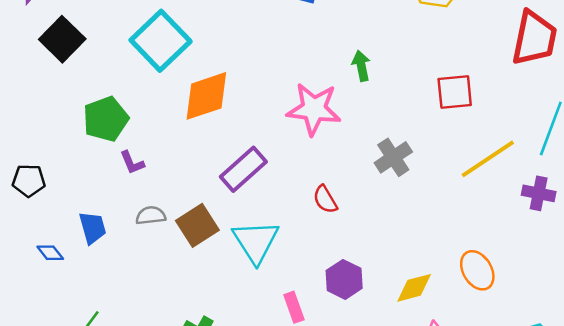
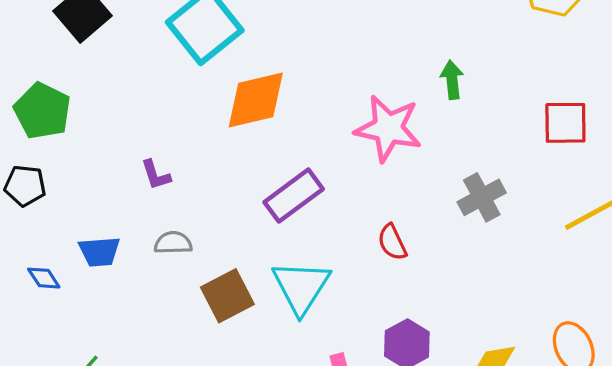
green pentagon: (106, 119) -> (42, 111), moved, turned -30
brown square: (197, 225) -> (227, 296), moved
blue trapezoid: (93, 228) -> (99, 252), turned 96

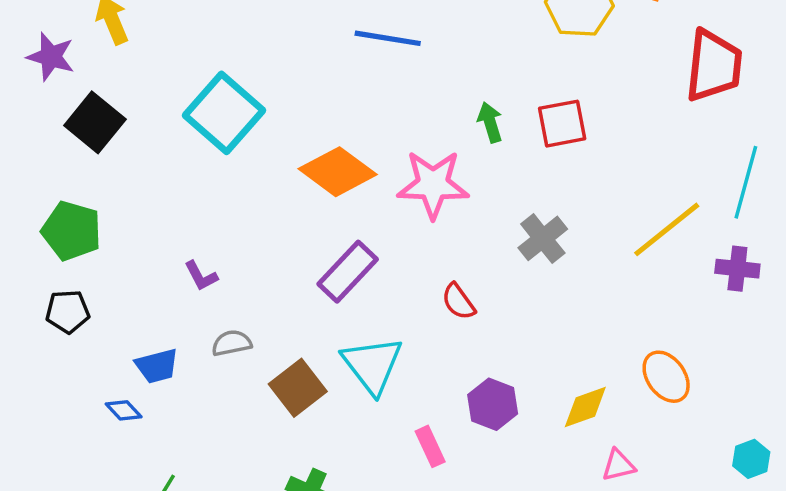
orange diamond: (256, 100) -> (338, 172), moved, turned 60
red square: (565, 123) -> (562, 124), moved
blue diamond: (44, 278) -> (124, 410), moved

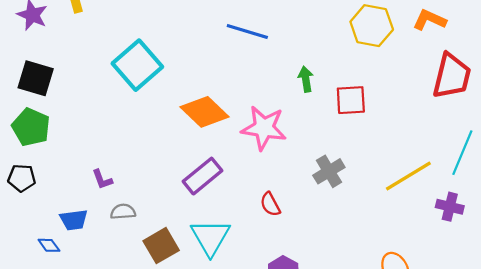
black square: (95, 122) -> (36, 78), moved, turned -30
green arrow: (490, 122) -> (306, 79), moved
purple L-shape: (201, 276) -> (102, 179), moved

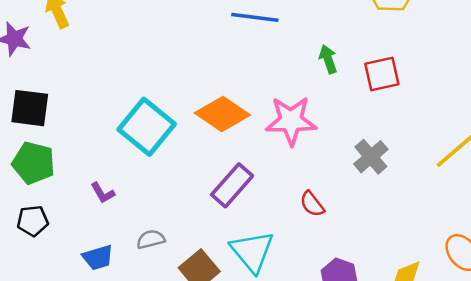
cyan square: (137, 65) -> (147, 127), moved
purple L-shape: (102, 179) -> (103, 193), moved

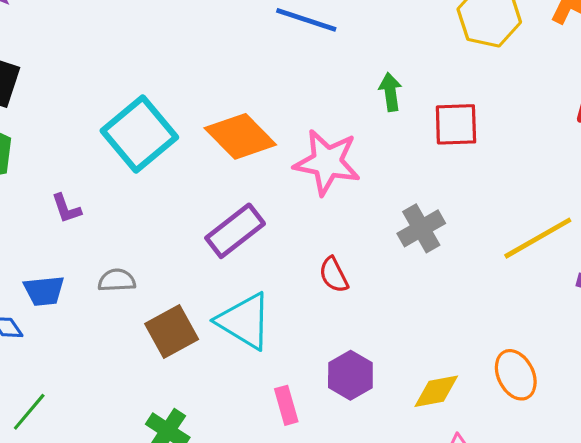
cyan triangle: (252, 251) -> (244, 321), turned -30

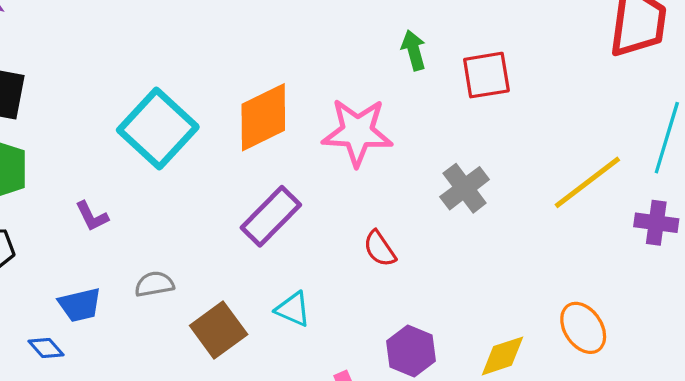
orange diamond: (240, 136) -> (263, 117), turned -64
cyan triangle: (244, 321) -> (293, 309), size x0.6

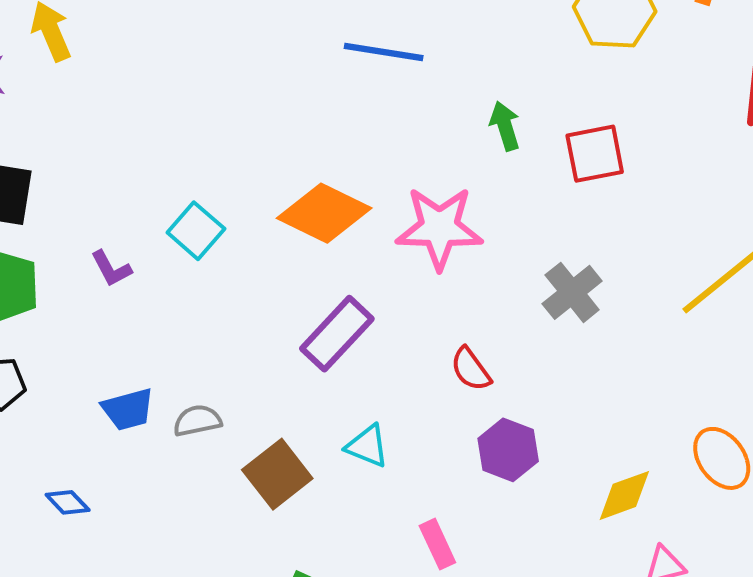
orange diamond: (263, 117) -> (324, 213), turned 54
cyan square: (158, 129) -> (196, 231), size x0.6
purple L-shape: (92, 216) -> (111, 269), moved
blue trapezoid: (80, 305) -> (128, 409), moved
purple hexagon: (411, 351) -> (508, 450), moved

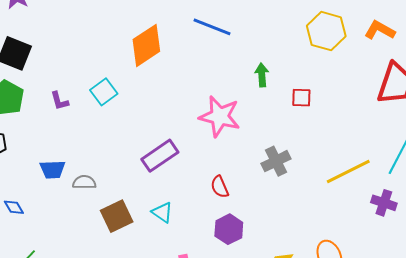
red square: (595, 154) -> (301, 98), size x0.7
orange diamond: (324, 213) -> (146, 45), moved, turned -72

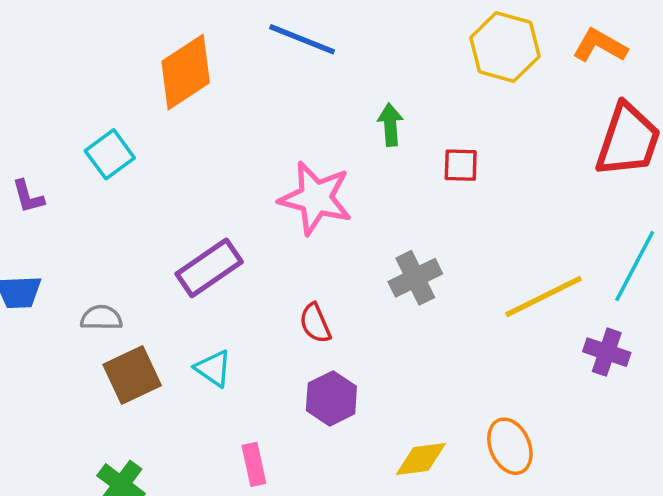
purple L-shape: (59, 101) -> (28, 197), moved
gray semicircle: (84, 182) -> (101, 318), moved

